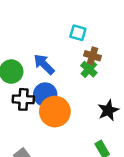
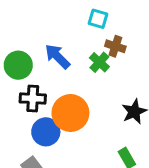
green cross: (89, 69) -> (99, 62), moved
blue circle: (45, 95) -> (46, 132), moved

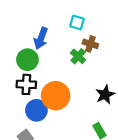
blue arrow: (57, 56) -> (41, 38), moved, turned -115
green circle: (18, 65) -> (27, 60), moved

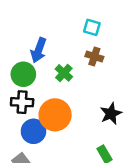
cyan square: (77, 23) -> (92, 27), moved
green cross: (78, 56) -> (64, 73), moved

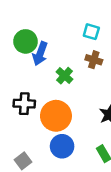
green circle: (23, 74) -> (26, 41), moved
blue circle: (33, 131) -> (62, 146), moved

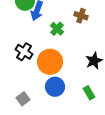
black cross: (24, 104) -> (24, 52), turned 30

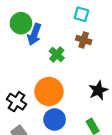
black cross: (24, 52) -> (16, 102), moved

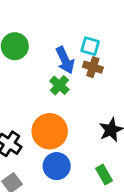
cyan square: (81, 14) -> (90, 46), moved
blue arrow: (34, 34) -> (65, 60), moved, turned -45

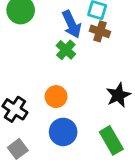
orange circle: (50, 131) -> (56, 97), size x0.6
green rectangle: (104, 174) -> (111, 140), size x1.4

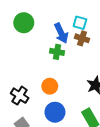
green cross: (66, 50) -> (57, 52), turned -32

